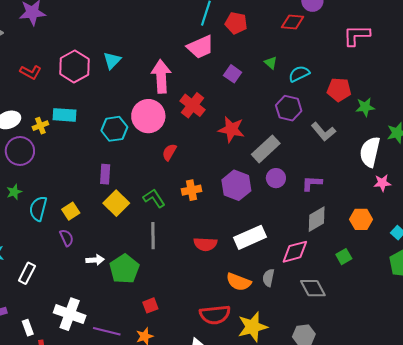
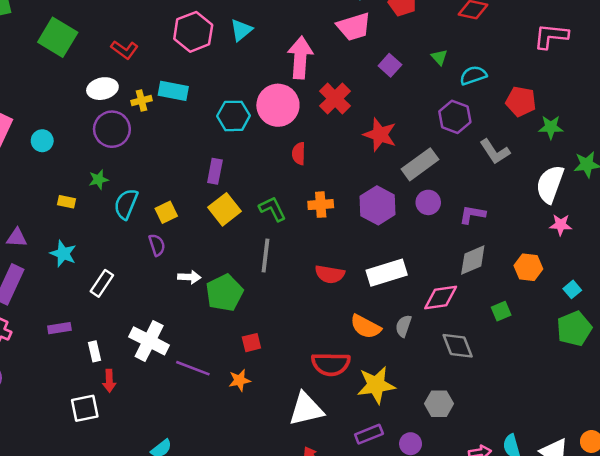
red L-shape: (31, 72) -> (125, 50), moved
red semicircle: (169, 152) -> (299, 154), turned -36

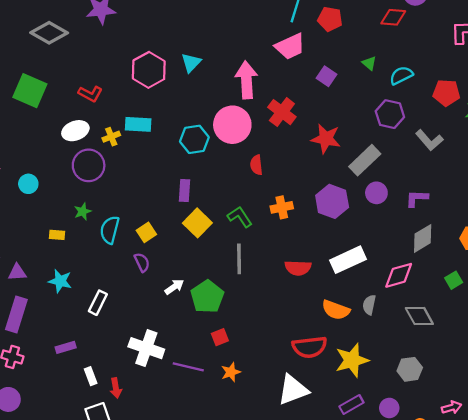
white arrow: (189, 277) -> (174, 287), turned -30
red square: (251, 343) -> (220, 337), moved
white rectangle: (95, 351) -> (91, 376), moved

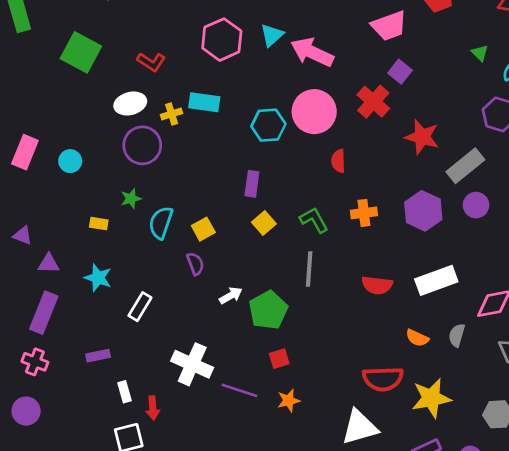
purple square: (326, 76) -> (400, 72), moved
pink arrow: (246, 80) -> (312, 52), moved, turned -66
yellow square: (197, 223) -> (264, 223), size x0.7
orange semicircle: (336, 310) -> (417, 338), size x0.7

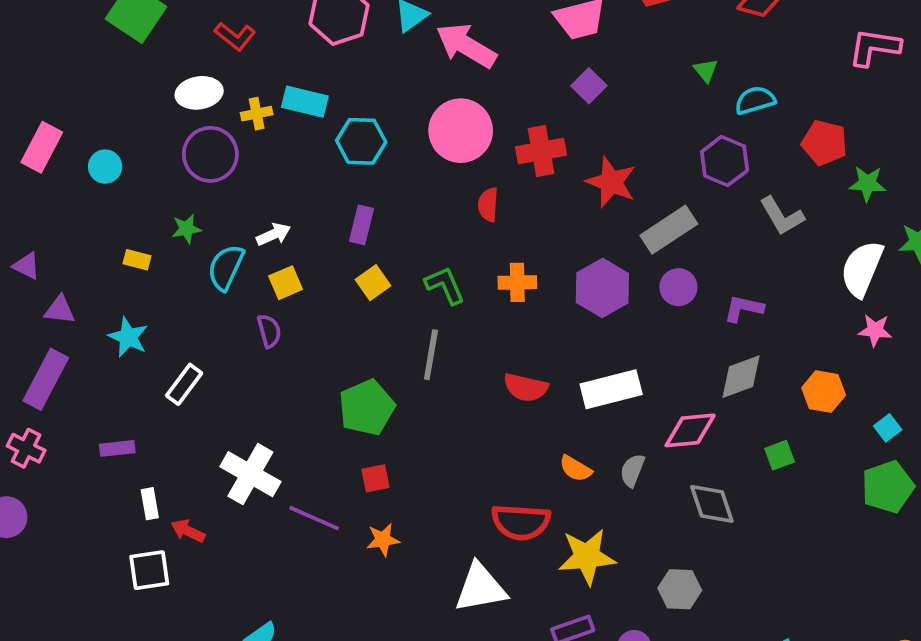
red cross: (373, 102) -> (541, 151), moved, turned 32
cyan hexagon: (268, 125) -> (361, 141), moved
white arrow: (231, 296) -> (274, 234), moved
red arrow: (153, 408) -> (188, 531), turned 115

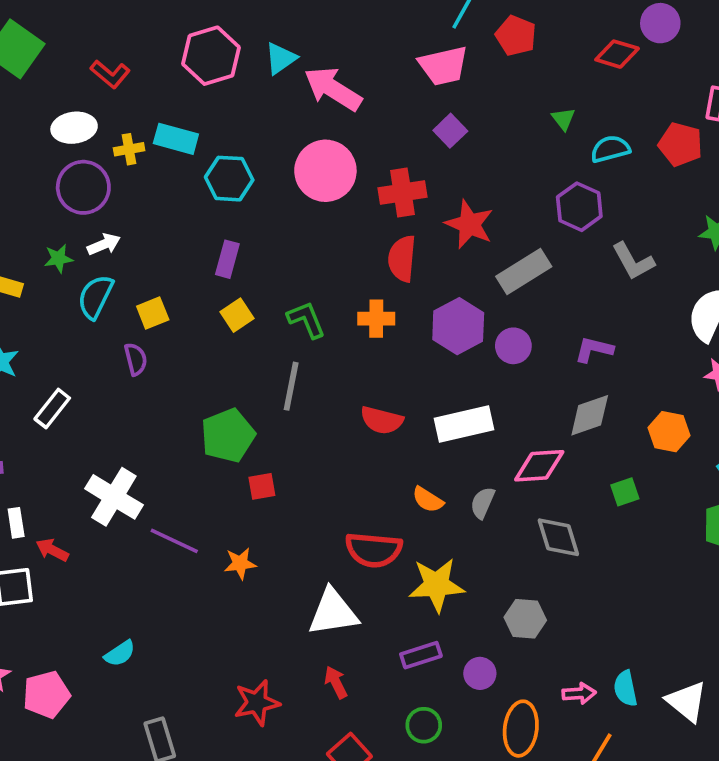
red pentagon: (824, 143) -> (680, 144), moved
red semicircle: (488, 205) -> (402, 259), moved, size x1.4
white arrow: (274, 234) -> (104, 244), moved
purple circle: (678, 287) -> (513, 346), moved
red square: (375, 478) -> (262, 486), moved

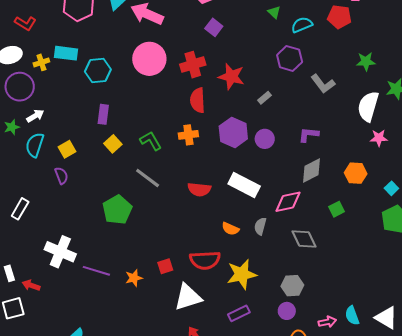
gray rectangle: (524, 271) -> (265, 98), size x0.5
gray line: (291, 386) -> (148, 178), turned -56
white rectangle: (464, 424) -> (244, 185), turned 48
red square: (262, 486) -> (165, 266), moved
purple circle: (480, 673) -> (287, 311), moved

